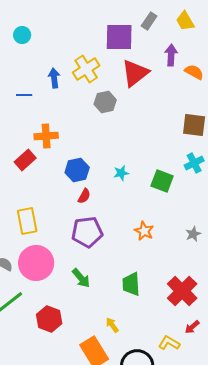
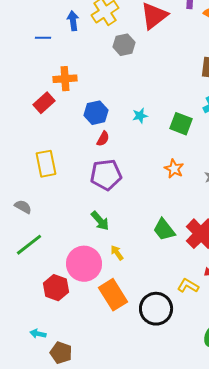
orange star: (144, 231) -> (174, 169), moved
pink circle: (36, 263) -> (84, 264), moved
green trapezoid: (131, 284) -> (164, 230), moved, turned -35
red hexagon: (49, 319) -> (56, 288), moved
yellow arrow: (112, 325) -> (117, 253), moved

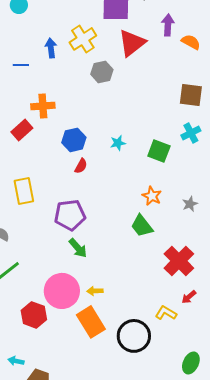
purple pentagon: (106, 175) -> (70, 215), moved
green trapezoid: (164, 230) -> (142, 226), moved
yellow arrow: (117, 253) -> (95, 291), moved, turned -56

